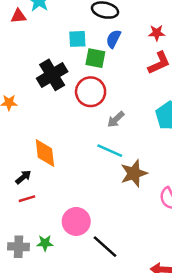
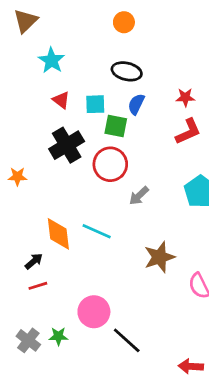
red triangle: (19, 16) -> (61, 100), moved, turned 42
cyan line: (110, 151) -> (97, 231), moved
gray cross: (19, 247) -> (28, 340), turned 35

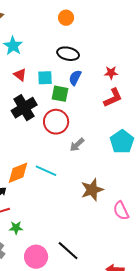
orange diamond: (58, 234) -> (18, 173), turned 75
pink circle: (94, 312) -> (36, 257), moved
green star: (58, 336) -> (16, 228), moved

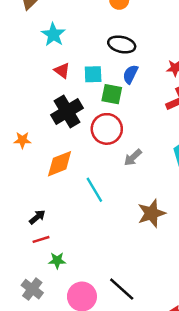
cyan line: (46, 171) -> (94, 190), turned 35
orange diamond: (18, 173) -> (60, 164), moved

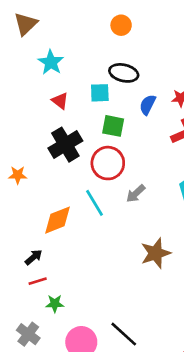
cyan square: (93, 74) -> (100, 93), moved
blue semicircle: (130, 74) -> (148, 105), moved
orange diamond: (60, 164) -> (57, 220), moved
cyan line: (94, 190) -> (95, 203), moved

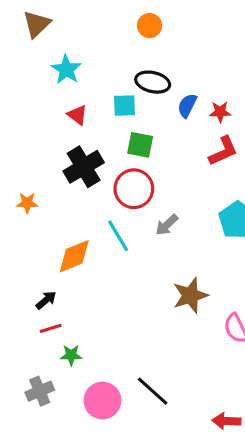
blue semicircle: (148, 105) -> (187, 106), moved
gray cross: (28, 334) -> (40, 391), turned 30

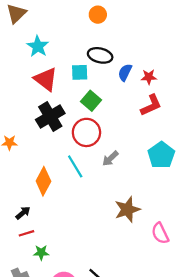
red triangle: (77, 115) -> (46, 79), size x1.6
green square: (140, 145) -> (91, 101), turned 30
orange diamond: (74, 256) -> (43, 181), turned -40

